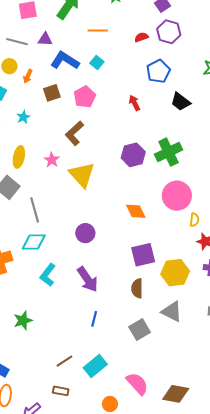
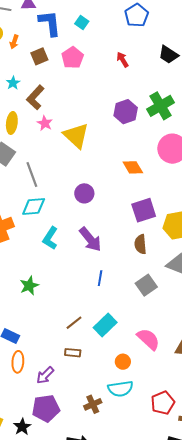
blue L-shape: (65, 61) -> (50, 23), turned 56
blue pentagon: (158, 71) -> (137, 15), moved
brown L-shape: (74, 133) -> (35, 97), moved

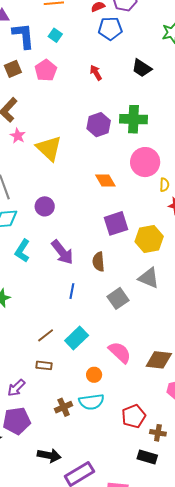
blue pentagon: (137, 15) -> (110, 28), turned 30
green cross: (161, 106) -> (133, 119), turned 32
purple circle: (84, 193) -> (45, 206), moved
brown semicircle: (140, 244) -> (98, 262), moved
brown cross: (93, 404) -> (64, 407), moved

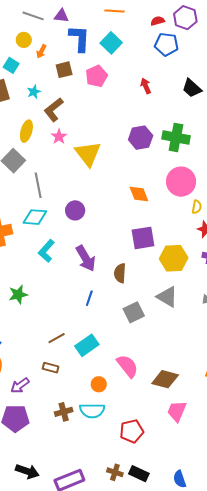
cyan square: (55, 35) -> (111, 43), size x1.5
brown cross: (158, 433) -> (115, 472), moved
black arrow: (49, 455) -> (27, 471), moved

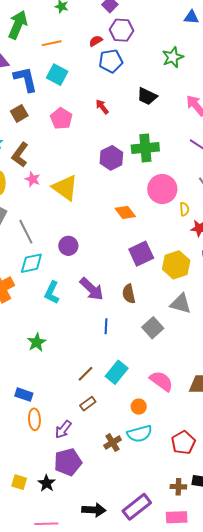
pink pentagon: (97, 76) -> (61, 119), moved
brown rectangle: (51, 368) -> (88, 404), turned -35

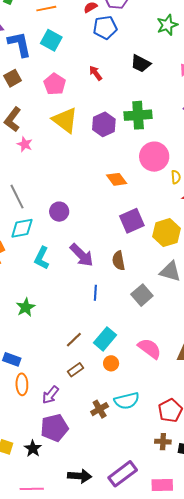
yellow triangle: (65, 188) -> (65, 120), moved
orange circle: (139, 407) -> (111, 363), moved
brown cross: (178, 487) -> (163, 442), moved

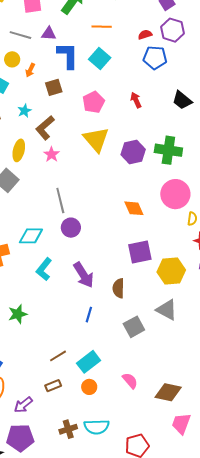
gray line: (17, 197) -> (60, 200), moved
pink semicircle: (150, 349) -> (130, 381), size x0.7

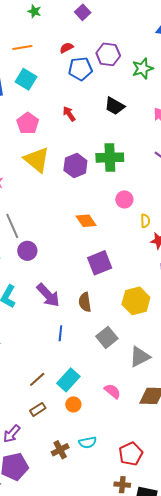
purple hexagon: (173, 30) -> (108, 54), moved
pink circle: (175, 194) -> (124, 199), size x0.6
yellow hexagon: (171, 271) -> (136, 301), moved
gray triangle: (167, 310) -> (140, 357), moved, turned -45
cyan semicircle: (97, 427) -> (88, 442), size x0.7

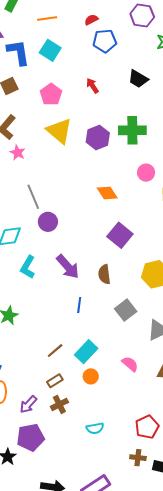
purple hexagon: (108, 54) -> (142, 15), moved
purple square: (100, 263) -> (120, 235), turned -30
cyan semicircle: (88, 442) -> (95, 428), moved
brown cross: (60, 450) -> (59, 404), moved

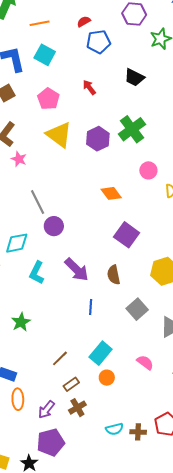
green cross: (132, 130) -> (132, 129), turned -32
brown line: (55, 351) -> (60, 358), moved
brown cross: (138, 458) -> (138, 432), moved

